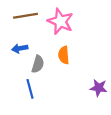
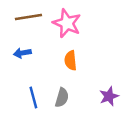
gray semicircle: (38, 64) -> (62, 98), moved
purple star: (99, 88) -> (109, 96), turned -30

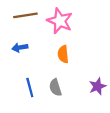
gray semicircle: (62, 98) -> (55, 87), turned 147

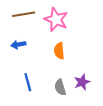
purple star: (98, 86) -> (82, 82), moved
gray semicircle: (55, 87) -> (60, 87), moved

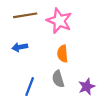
blue line: (28, 82) -> (30, 87), turned 36
gray semicircle: (60, 87) -> (58, 79), moved

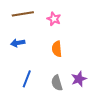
pink star: (59, 21) -> (54, 19), size x0.6
gray semicircle: (58, 79) -> (57, 83), moved

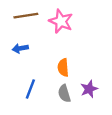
pink star: (54, 19) -> (61, 21), size x1.5
orange semicircle: (57, 49) -> (63, 68), moved

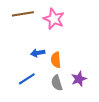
blue arrow: (20, 48) -> (38, 53), moved
blue line: (30, 89) -> (27, 79), turned 36

